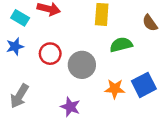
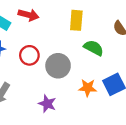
green semicircle: (121, 45) -> (94, 48), turned 42

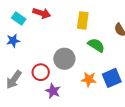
red circle: (29, 55) -> (41, 72), moved

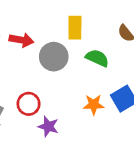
red arrow: (42, 13) -> (21, 40), moved
gray circle: (64, 59) -> (54, 57), moved

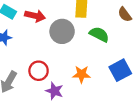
orange star: (94, 105) -> (81, 74), moved

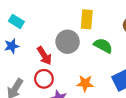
red arrow: (35, 16) -> (44, 56), moved, turned 42

